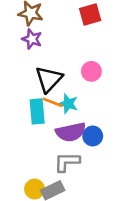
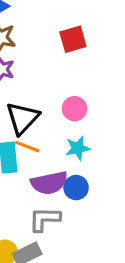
cyan star: (68, 104) -> (78, 148), moved, turned -30

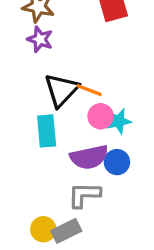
pink circle: (74, 109) -> (101, 116), moved
orange line: (27, 147) -> (89, 90), moved

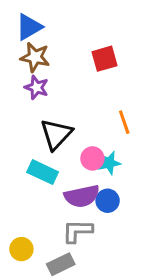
orange line: (89, 90) -> (124, 122), moved, turned 50
cyan rectangle: (47, 131) -> (43, 172), turned -60
yellow circle: (43, 229) -> (21, 249), moved

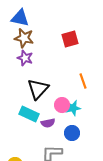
blue triangle: (29, 27) -> (20, 18), turned 42
purple semicircle: (82, 196) -> (48, 123), moved, size x0.6

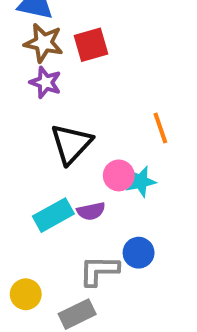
red square: (70, 39) -> (91, 45), moved
cyan rectangle: (29, 114) -> (53, 215), moved, turned -54
blue circle: (72, 133) -> (139, 253), moved

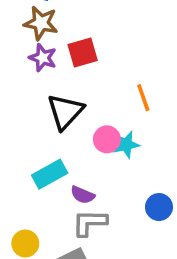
red square: (91, 45) -> (83, 53), moved
purple semicircle: (91, 211) -> (83, 195), moved, turned 35
blue circle: (139, 253) -> (159, 207), moved

